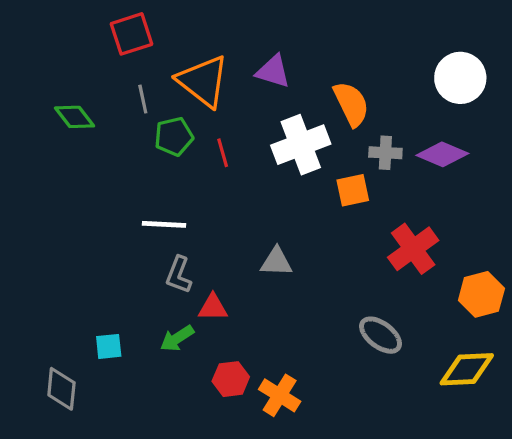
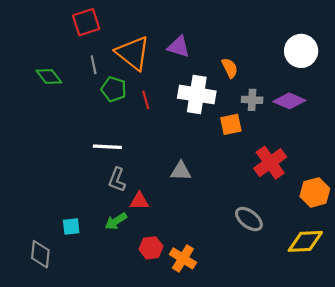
orange semicircle: (351, 104) -> (230, 68), size x0.7
green pentagon: (174, 136) -> (114, 89), turned 30
white cross: (301, 145) -> (197, 95), turned 30

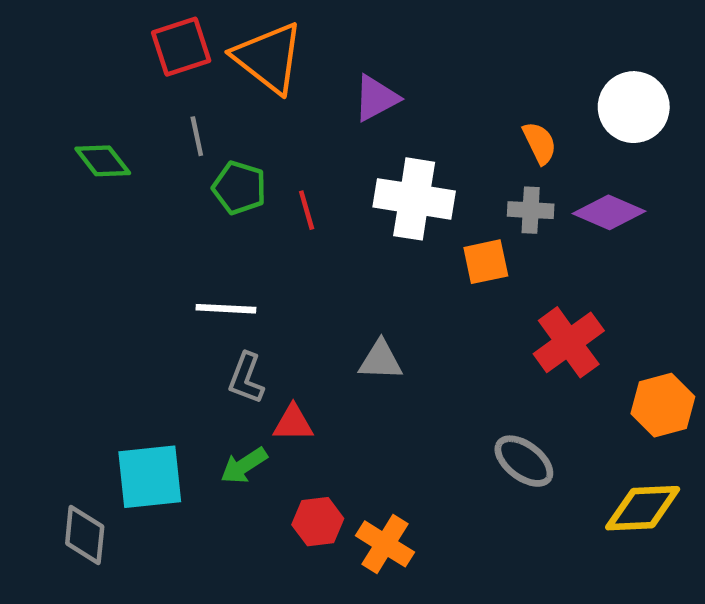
purple triangle: (179, 47) -> (376, 98), turned -45
orange triangle: (133, 53) -> (268, 58), moved
orange semicircle: (230, 68) -> (540, 143), moved
cyan square: (71, 226) -> (150, 477), size x1.8

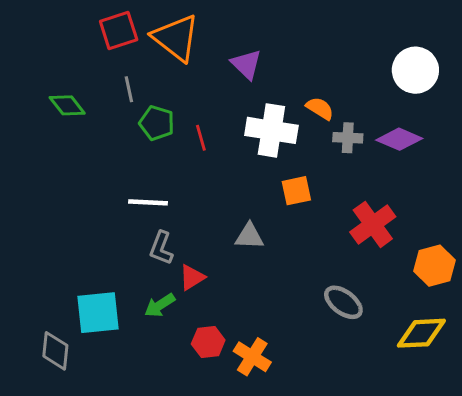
purple triangle: (376, 98) -> (246, 64), turned -48
orange semicircle: (540, 143) -> (320, 108), moved, turned -32
orange square: (486, 262) -> (296, 191), moved
red triangle: (293, 423) -> (192, 277), turned -32

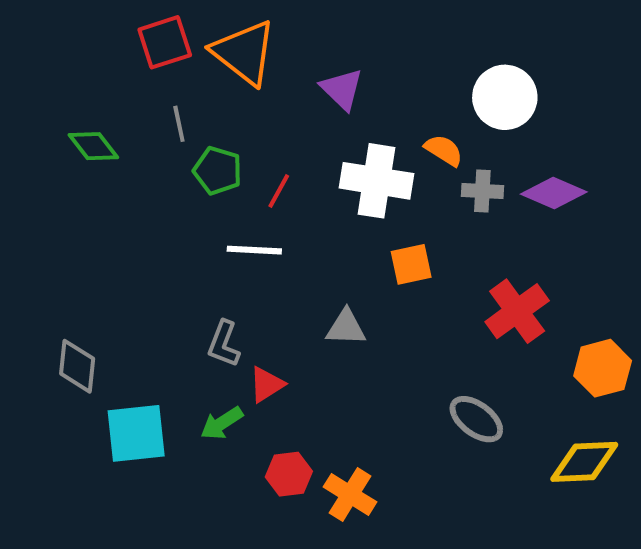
white circle: (415, 70) -> (505, 97), moved
red line: (201, 138) -> (279, 191), turned 45
white line: (148, 202) -> (254, 250), moved
gray diamond: (55, 351) -> (77, 366), moved

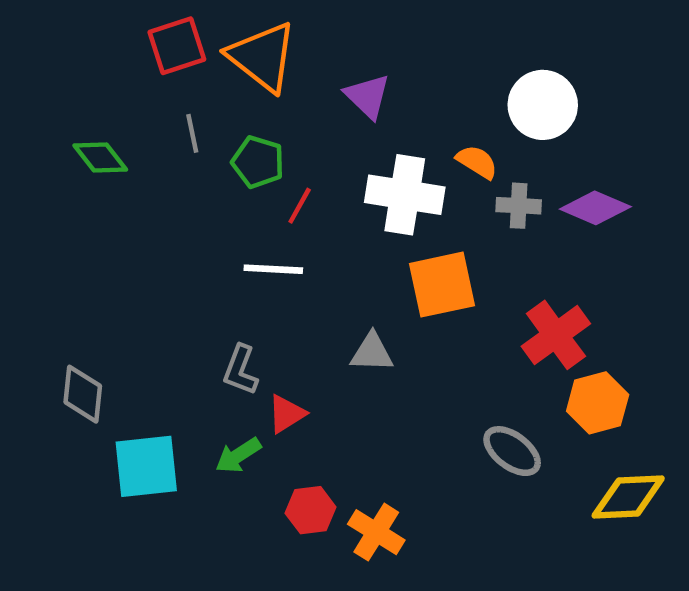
green pentagon: (218, 171) -> (258, 162), moved
orange square: (411, 264) -> (442, 285), size x1.5
orange hexagon: (603, 368) -> (598, 403), moved

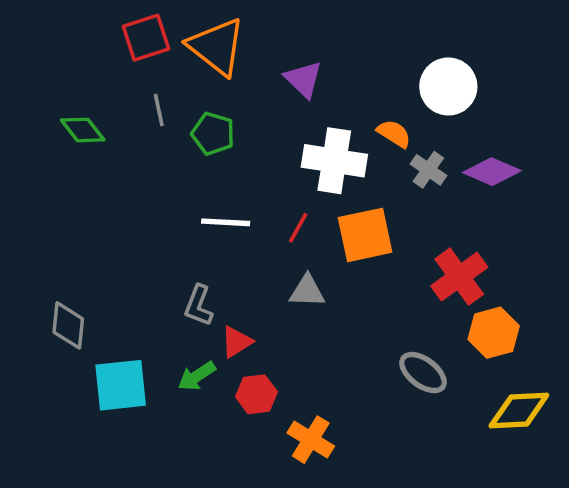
red line: (300, 206) -> (298, 228), moved
gray cross: (519, 206) -> (428, 170), turned 32
red hexagon: (311, 510) -> (256, 394), moved

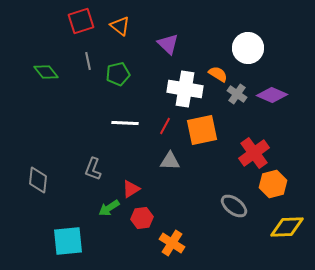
orange triangle: (217, 47) -> (120, 26), size x0.6
green pentagon: (213, 134) -> (118, 74), turned -30
gray L-shape: (199, 306) -> (93, 169), moved
cyan square: (121, 385) -> (68, 241), moved

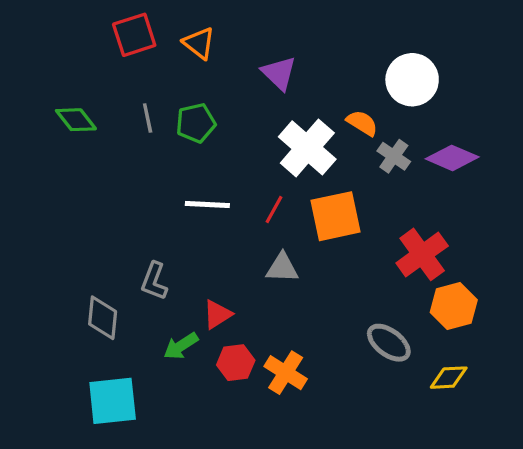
gray line: (88, 61) -> (148, 118), moved
white cross: (185, 89) -> (307, 148), turned 32
gray diamond: (38, 180) -> (103, 318), moved
yellow diamond: (287, 227) -> (449, 378), moved, size x0.7
orange cross: (172, 243) -> (286, 373), moved

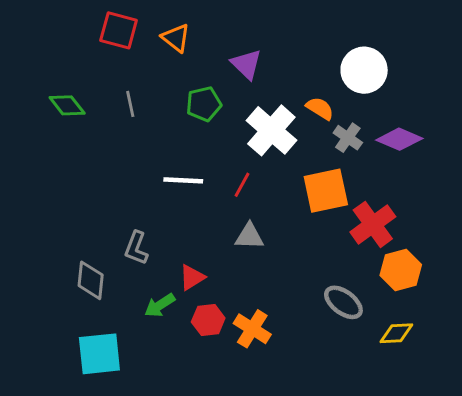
red square: (134, 35) -> (119, 30), turned 33
green pentagon: (196, 123) -> (204, 104), moved
orange square: (336, 216) -> (326, 191), moved

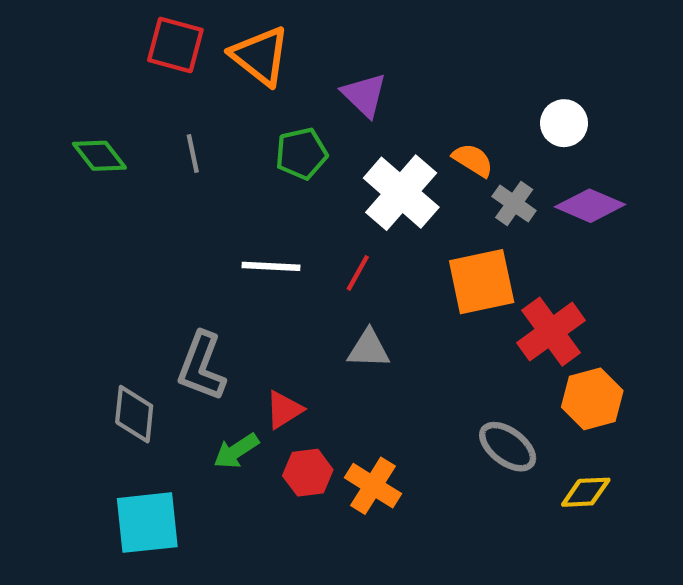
orange triangle: (176, 38) -> (260, 56), size x1.4
white circle: (364, 70) -> (564, 123), moved, size x0.7
gray L-shape: (136, 248) -> (201, 366), size x1.4

